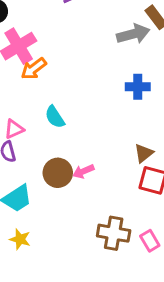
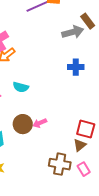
cyan semicircle: (55, 117) -> (21, 87), turned -42
brown triangle: (144, 153) -> (80, 145), moved

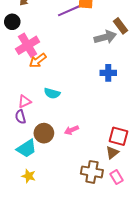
brown circle: (23, 124) -> (44, 133), moved

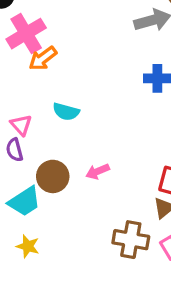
pink triangle: (24, 101) -> (21, 125), turned -48

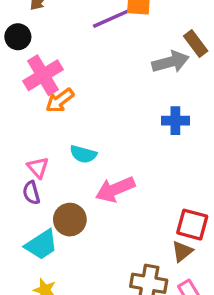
pink arrow: (98, 171) -> (115, 189), moved, size x1.6

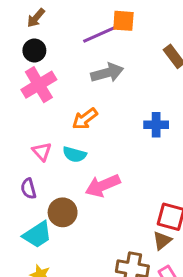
black circle: (18, 37) -> (34, 50), moved
gray arrow: (170, 62) -> (107, 73), moved
orange arrow: (60, 100) -> (85, 119), moved
pink triangle: (38, 168) -> (42, 151), moved

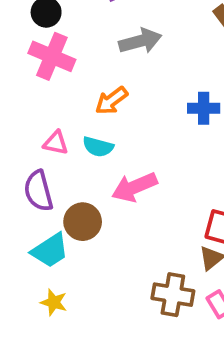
pink cross: (39, 85) -> (52, 56), turned -36
pink triangle: (42, 151) -> (56, 143), turned -36
purple semicircle: (28, 189) -> (38, 191), size x1.5

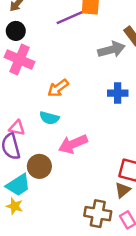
gray arrow: (140, 41) -> (111, 50), moved
pink triangle: (56, 143) -> (17, 128), moved
yellow star: (54, 302) -> (15, 206), moved

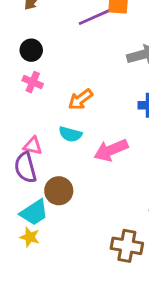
black circle: (16, 31) -> (31, 50), moved
pink cross: (20, 60) -> (33, 82), moved, size x0.6
pink arrow: (73, 144) -> (111, 150), moved

